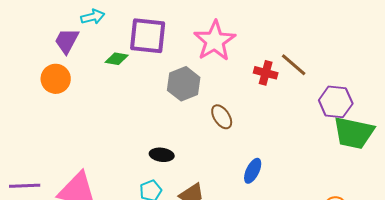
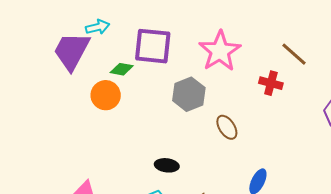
purple trapezoid: (67, 41) -> (72, 51), size x1.5
brown line: (294, 65) -> (294, 54), moved
orange circle: (56, 79) -> (106, 95), moved

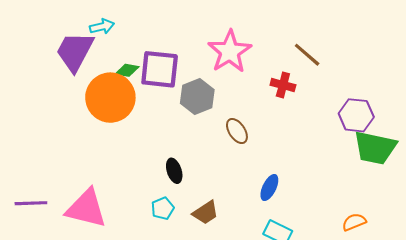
purple square: (153, 46) -> (160, 69), moved
orange circle: (106, 95) -> (110, 98), size x1.6
black ellipse: (167, 165) -> (174, 171), turned 65

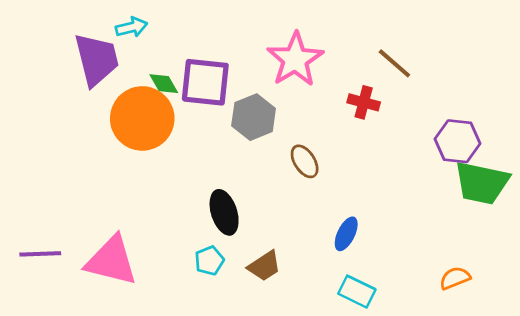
purple trapezoid: (75, 52) -> (97, 59), turned 138
green diamond: (127, 70) -> (164, 84), turned 50
black ellipse: (174, 171) -> (224, 212), size x1.4

